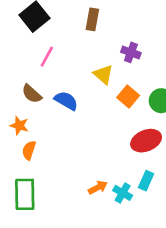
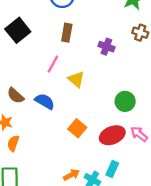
purple cross: (131, 52) -> (106, 47), moved
pink line: (47, 57) -> (53, 64), moved
orange square: (128, 97) -> (77, 128), moved

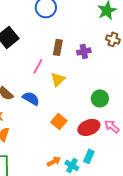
brown rectangle: (67, 33) -> (58, 47), moved
purple cross: (106, 47) -> (84, 51), turned -32
yellow triangle: (76, 79) -> (58, 79), turned 35

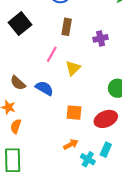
brown rectangle: (58, 47) -> (67, 27), moved
orange square: (59, 121) -> (74, 113), turned -35
orange arrow: (54, 161) -> (71, 144), moved

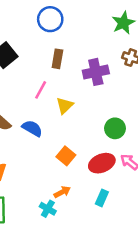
purple cross: (101, 38) -> (96, 72), size x1.5
orange square: (74, 113) -> (66, 156), turned 35
cyan cross: (88, 159) -> (48, 209), moved

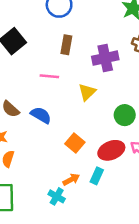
pink line: (41, 90) -> (49, 76), turned 66
yellow triangle: (65, 106) -> (87, 92), moved
cyan rectangle: (102, 198) -> (97, 176), moved

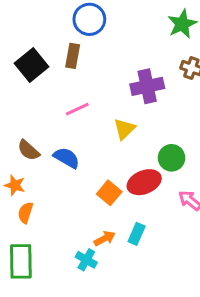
brown rectangle: (66, 45) -> (73, 56), moved
pink line: (49, 76) -> (77, 109), turned -30
red ellipse: (111, 150) -> (144, 182), moved

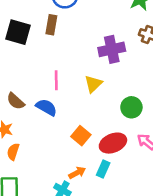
black square: (32, 65) -> (18, 32), turned -35
pink line: (77, 109) -> (56, 80), moved, turned -66
red ellipse: (144, 182) -> (113, 143), moved

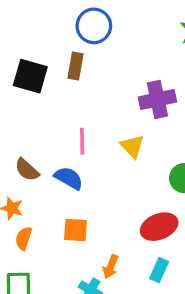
yellow triangle: (93, 84) -> (132, 146), turned -30
orange square: (81, 136) -> (75, 230), moved, turned -36
cyan rectangle: (103, 169) -> (159, 270), moved
orange arrow: (77, 173) -> (111, 267), turned 140

